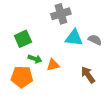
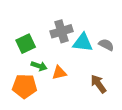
gray cross: (61, 14) -> (61, 31), moved

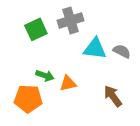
gray cross: (61, 31) -> (71, 20), moved
green square: (26, 44) -> (36, 29), moved

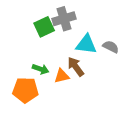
green square: (36, 29) -> (44, 27), moved
brown arrow: (113, 96) -> (76, 67), moved

